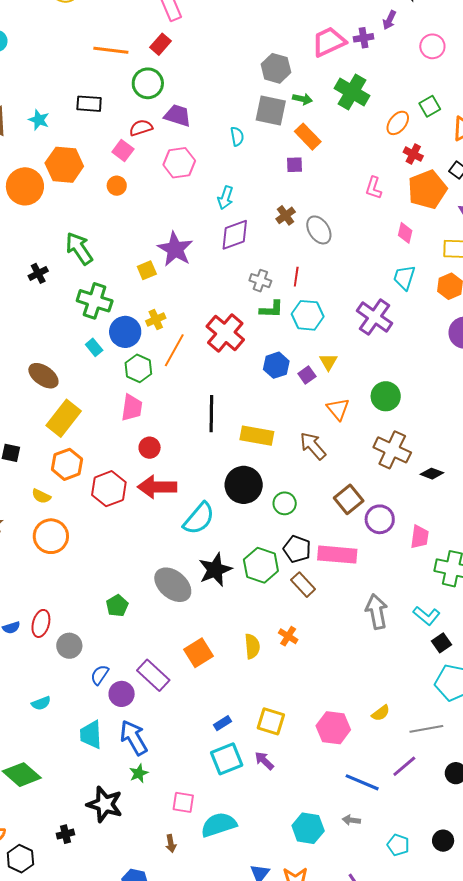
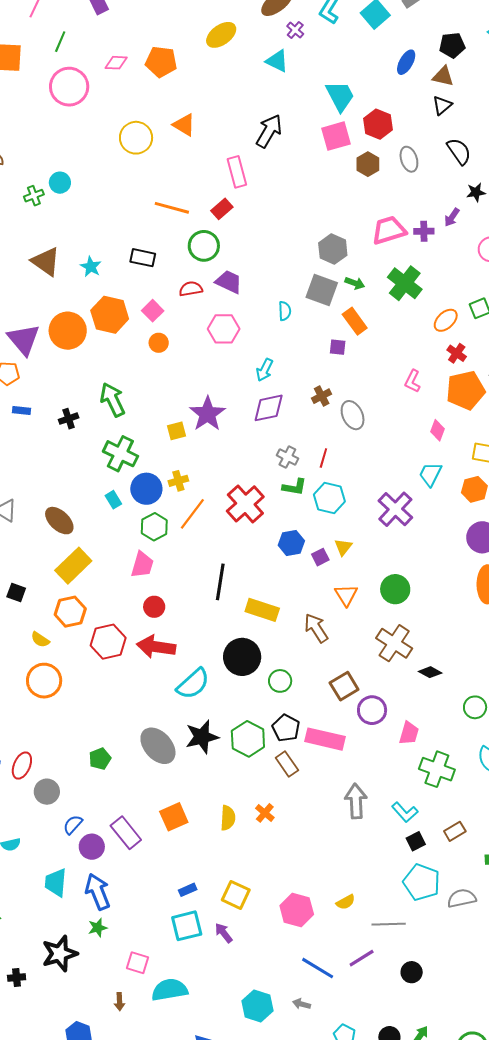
pink square: (123, 150) -> (153, 311), moved
black star: (105, 804) -> (60, 954), turned 30

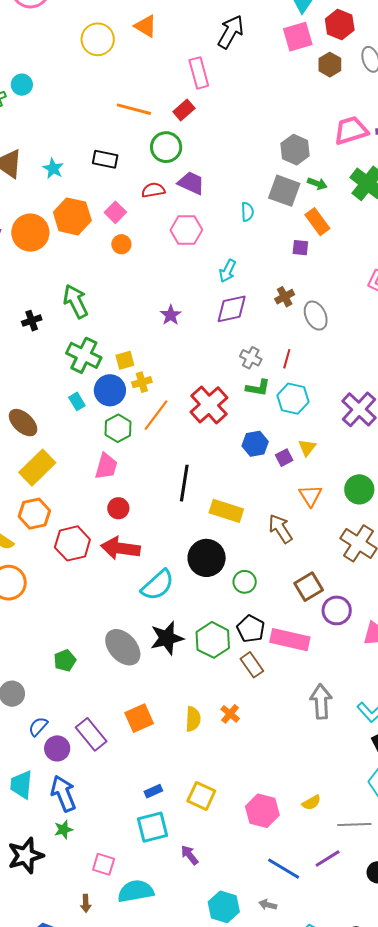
purple star: (208, 414) -> (171, 315), size x0.6
yellow square: (176, 431) -> (125, 360), moved
purple arrow: (224, 933) -> (190, 855), moved

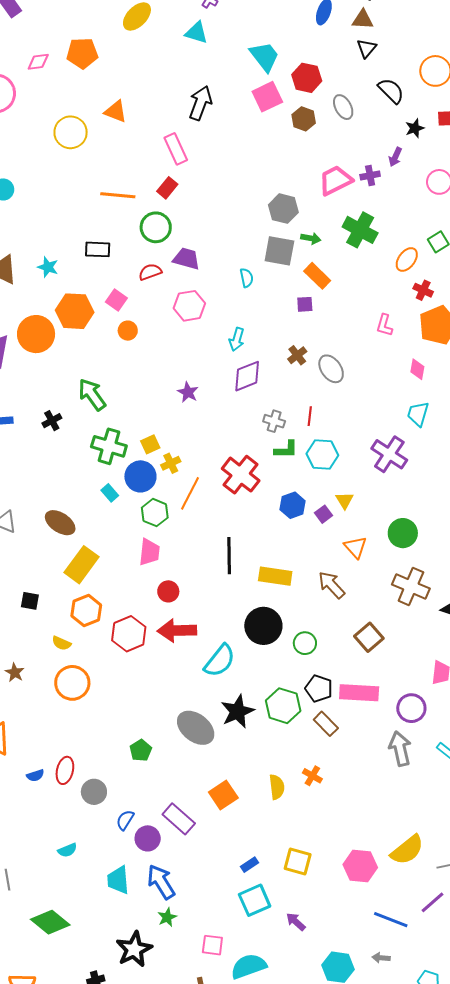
purple circle: (337, 610) -> (411, 708), moved
yellow semicircle: (311, 803) -> (407, 850), size x1.8

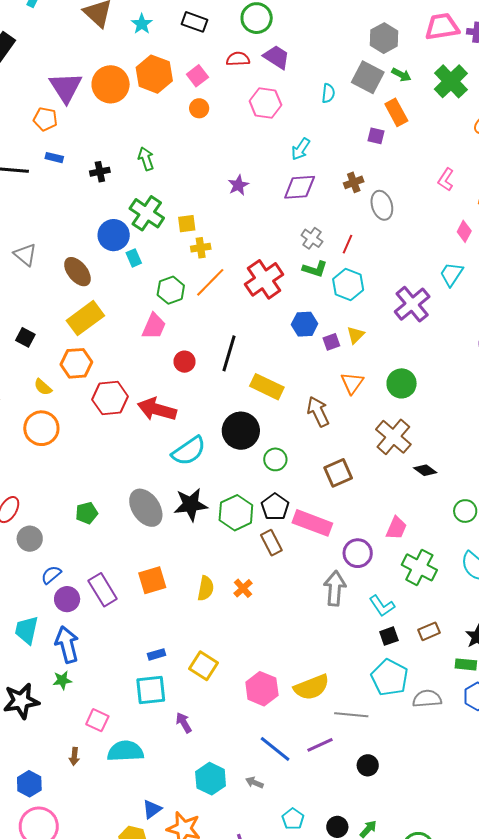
green arrow: (92, 394) -> (146, 159), size x0.7
blue circle: (140, 476) -> (114, 235), moved
red circle: (168, 591) -> (184, 362), moved

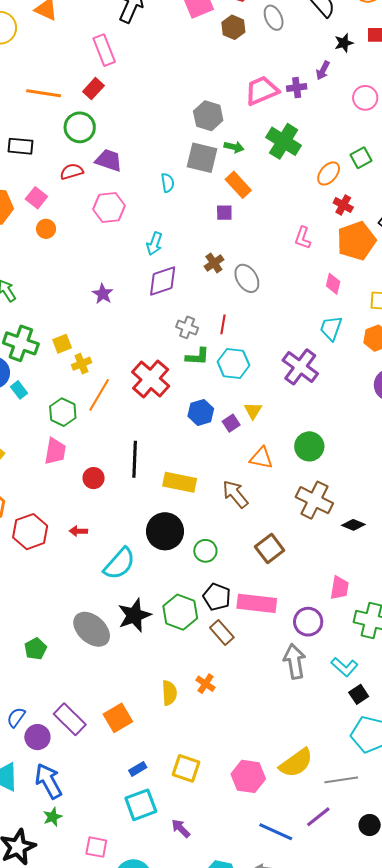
orange triangle: (352, 383) -> (261, 458), turned -40
red arrow: (157, 409) -> (78, 531), size x0.5
orange square: (152, 580) -> (118, 718), moved

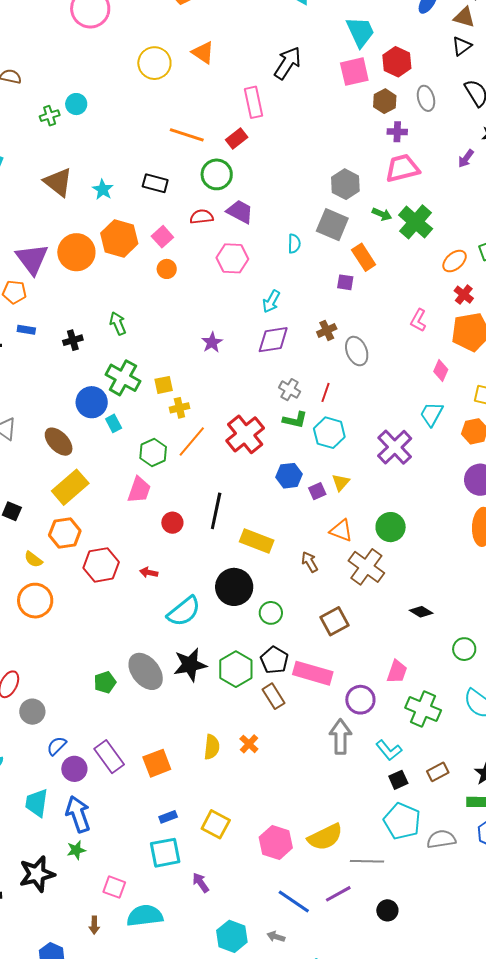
purple cross: (297, 88) -> (397, 132), moved
green arrow: (234, 147) -> (382, 214), moved
brown arrow: (235, 494) -> (310, 562), size x0.7
brown cross: (314, 500) -> (366, 567), moved
green pentagon: (35, 649) -> (105, 682), moved

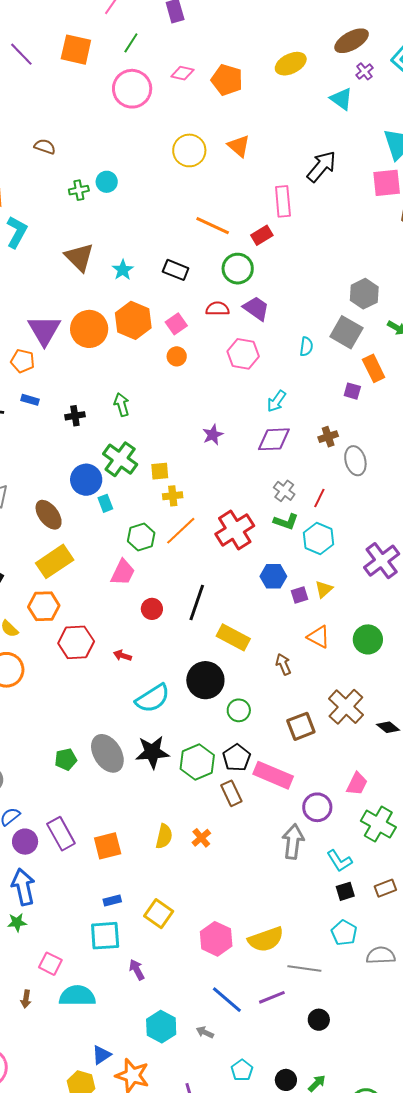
brown cross: (366, 567) -> (346, 707), moved
cyan pentagon: (402, 821) -> (344, 933), size x0.7

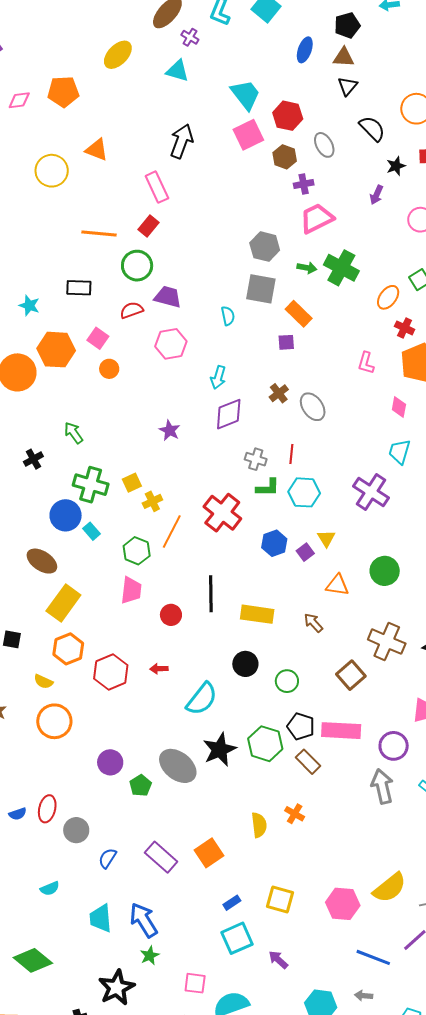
black circle: (205, 680) -> (245, 664), size x0.7
purple circle: (25, 842) -> (110, 762), moved

